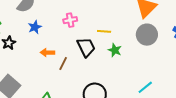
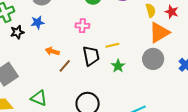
blue star: (35, 27) -> (38, 22), moved
yellow line: (104, 31) -> (112, 45), turned -32

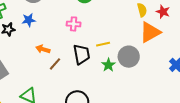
gray circle: (153, 59) -> (129, 57), moved

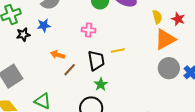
gray circle: (129, 57) -> (169, 68), moved
green star: (108, 65) -> (101, 84), moved

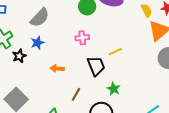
brown line: (70, 70) -> (76, 94), moved
green star: (101, 84) -> (114, 89), moved

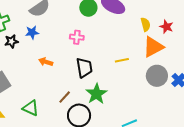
yellow line: (115, 52) -> (122, 60), moved
green star: (114, 89) -> (96, 94), size x1.5
brown line: (76, 94) -> (65, 97), moved

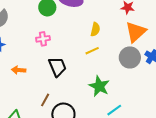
yellow semicircle: (146, 24) -> (95, 29), moved, turned 40
orange triangle: (153, 47) -> (136, 32), moved
green star: (96, 94) -> (99, 86), moved

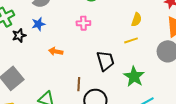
black trapezoid: (57, 67) -> (105, 61), moved
brown line: (45, 100) -> (79, 84), turned -32

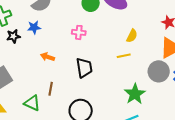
black trapezoid: (105, 61) -> (84, 68), moved
green star: (134, 77) -> (135, 94), moved
brown line: (79, 84) -> (51, 89), moved

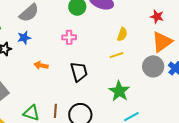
brown line: (51, 89) -> (55, 111), moved
green star: (135, 94) -> (119, 91), moved

